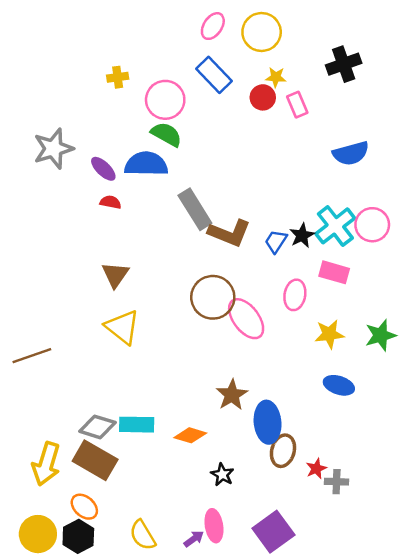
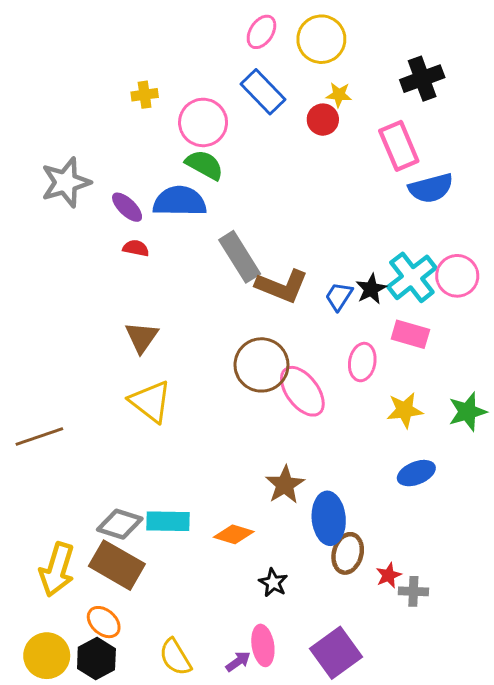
pink rectangle: (297, 105) -> (399, 146), moved, size x1.5
blue ellipse: (339, 385) -> (416, 473), turned -40

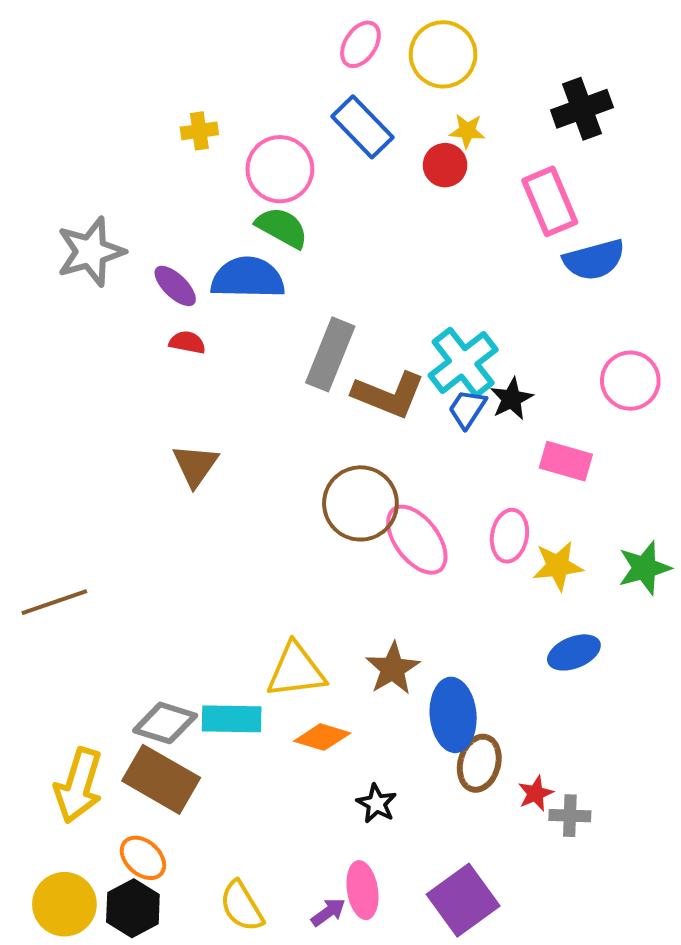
gray rectangle: (240, 257) -> (330, 354), turned 54
cyan cross: (412, 277) -> (463, 362), moved
pink ellipse: (362, 362) -> (509, 536), moved
yellow triangle: (150, 401) -> (296, 671), moved, turned -45

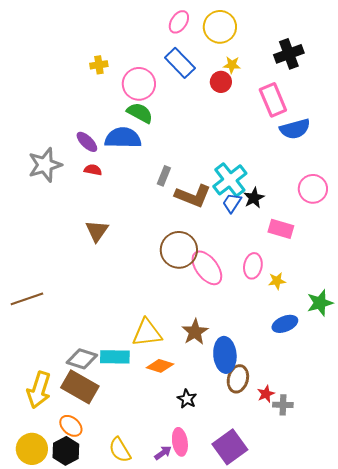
gray star: (91, 252) -> (45, 165), moved
gray rectangle: (330, 354) -> (164, 176), size x0.6
yellow star: (558, 566) -> (277, 281), size x0.7
green star: (644, 568) -> (320, 303), moved

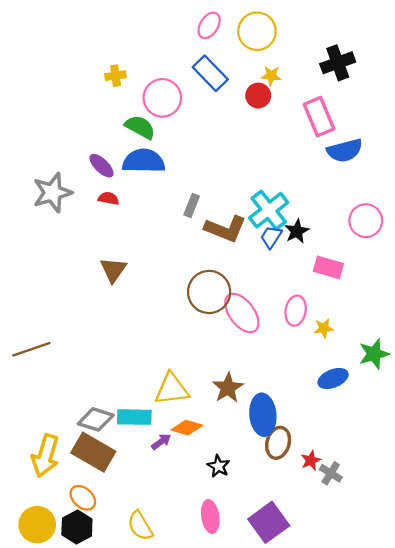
green semicircle: (140, 113) -> (140, 127), moved
gray cross: (283, 405) -> (331, 473), turned 30
purple arrow: (163, 453) -> (161, 442), moved

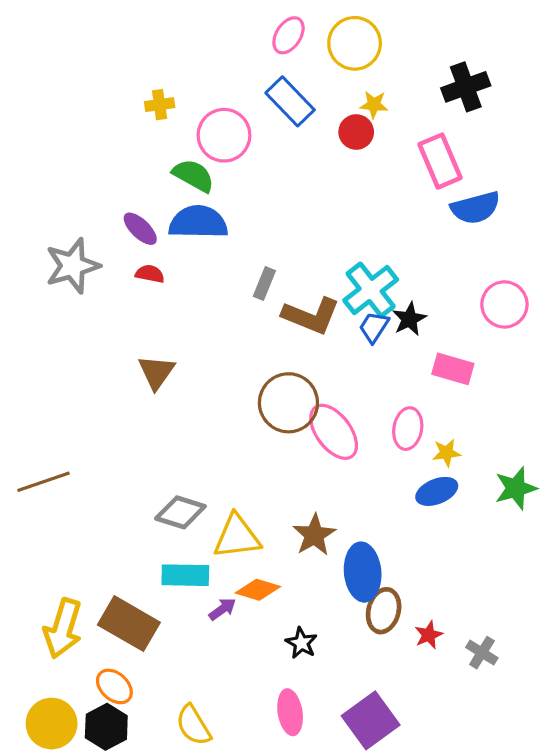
blue ellipse: (333, 378) -> (437, 491), moved
gray diamond: (96, 419) -> (180, 512), moved
gray cross: (331, 473) -> (482, 653), moved

